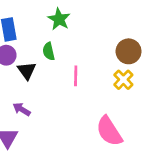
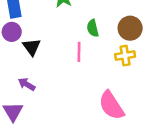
green semicircle: (49, 51) -> (93, 28), moved
yellow cross: (123, 80) -> (125, 56), turned 36

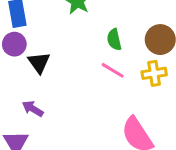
pink line: (79, 52) -> (113, 70), moved, turned -60

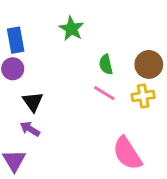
black triangle: (39, 63) -> (33, 102), moved

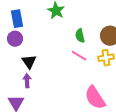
purple arrow: (30, 129) -> (27, 81), turned 56

